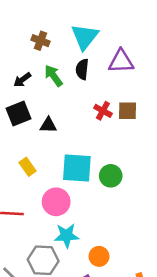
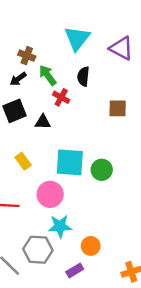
brown cross: (41, 41) -> (27, 56), moved
purple triangle: (121, 61) -> (121, 48), moved, turned 30
black semicircle: (82, 69) -> (83, 76), moved
red cross: (103, 111) -> (61, 97), moved

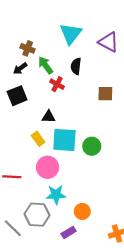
black triangle: (43, 122) -> (49, 117), moved
yellow rectangle: (23, 161) -> (38, 139), moved

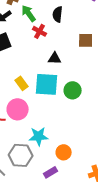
black triangle: (49, 117) -> (55, 58), moved
pink circle: (48, 167) -> (18, 109), moved

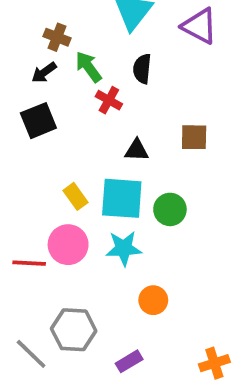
brown square: (86, 40) -> (194, 137), moved
cyan star: (39, 136) -> (124, 248), moved
orange circle: (64, 152) -> (153, 300), moved

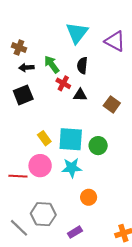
brown cross: (57, 37) -> (19, 47), moved
black arrow: (44, 72) -> (26, 68), turned 32
brown square: (194, 137) -> (112, 104), turned 35
black triangle: (137, 150) -> (80, 95), moved

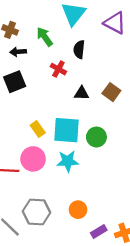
green arrow: (52, 64) -> (45, 37), moved
black triangle: (80, 95) -> (81, 93), moved
orange circle: (89, 197) -> (78, 210), moved
purple rectangle: (75, 232) -> (99, 232), moved

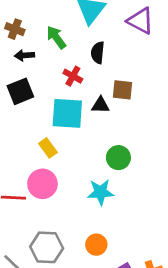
brown square: (111, 92) -> (123, 90), moved, turned -30
cyan square: (66, 130) -> (67, 113), moved
cyan star: (68, 161) -> (100, 192), moved

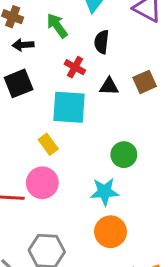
brown square: (123, 90) -> (145, 82), moved, turned -30
black triangle: (100, 105) -> (109, 86), moved
orange circle: (96, 245) -> (110, 232), moved, size x1.4

